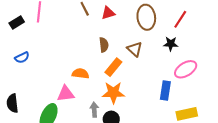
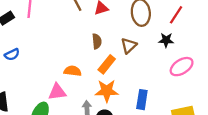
brown triangle: (135, 49) -> (129, 46), turned 35
blue rectangle: (165, 91) -> (142, 100), moved

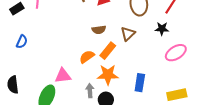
brown semicircle: (97, 41) -> (99, 30), turned 88
blue semicircle: (12, 54) -> (22, 42), turned -40
orange semicircle: (73, 71) -> (87, 57), moved, turned -42

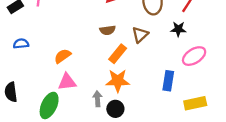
blue semicircle: (22, 42) -> (21, 44), turned -120
orange semicircle: (87, 57) -> (63, 56), moved
blue rectangle: (140, 83) -> (168, 81), moved

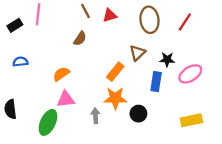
black star: (178, 29) -> (167, 60), moved
brown semicircle: (108, 30) -> (80, 39), moved, turned -48
blue rectangle: (168, 81) -> (156, 82), moved
black circle: (115, 109) -> (138, 114), moved

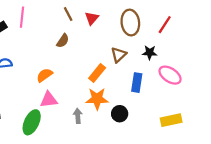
red triangle: (110, 15) -> (92, 18), turned -32
black star: (167, 60) -> (150, 53), moved
pink ellipse: (190, 74) -> (170, 75), turned 65

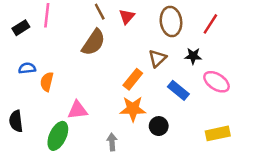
brown semicircle: (63, 41) -> (93, 42), size x1.6
orange semicircle: (45, 75) -> (47, 82), moved, turned -42
blue rectangle: (137, 83) -> (178, 90), turned -60
gray arrow: (78, 116) -> (112, 142), moved

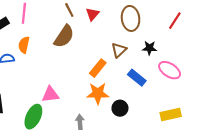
red line: (210, 24) -> (175, 21), moved
orange semicircle: (47, 82) -> (24, 45), moved

